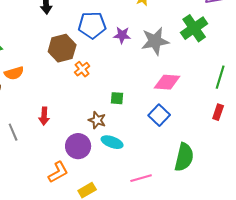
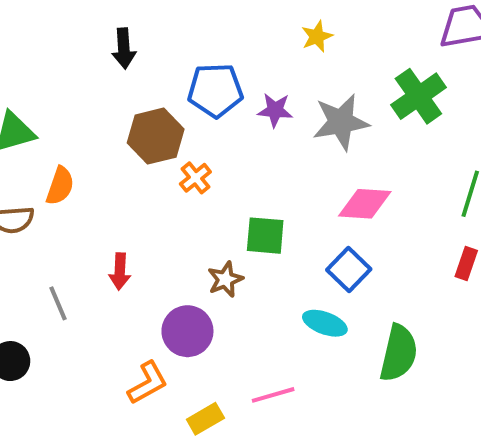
orange semicircle: (14, 73) -> (60, 186), turned -54
green square: (117, 98) -> (265, 236), size x1.5
brown star: (97, 120) -> (225, 279), turned 30
cyan ellipse: (112, 142) -> (325, 323), moved
pink line: (141, 178) -> (273, 395), moved

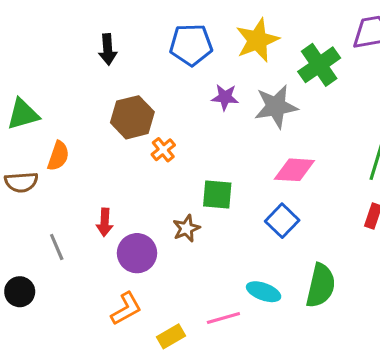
yellow star: (317, 36) -> (257, 40), size x1.8
blue pentagon: (215, 90) -> (191, 45), moved
green cross: (418, 96) -> (319, 65), moved
cyan ellipse: (325, 323) -> (264, 292), moved
purple circle: (187, 331) -> (137, 253), moved

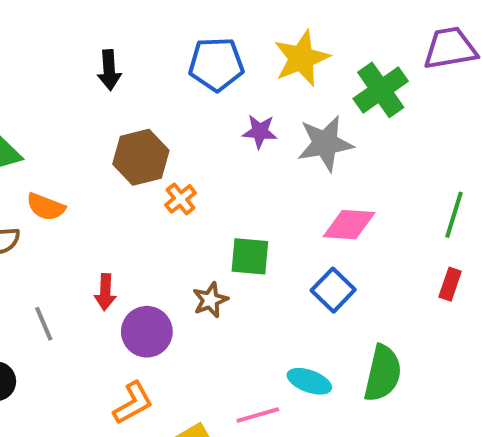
orange semicircle: (58, 156) -> (46, 207), turned 92

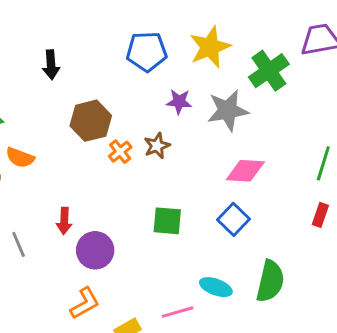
black arrow: (109, 70) -> (51, 65), moved
green square: (250, 256) -> (167, 221), moved
brown star: (210, 300) -> (157, 146), moved

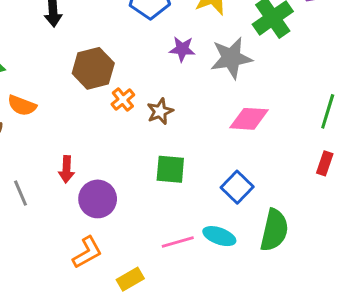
brown star: (157, 146) -> (160, 111), moved
blue square: (234, 219) -> (237, 187), moved
pink line: (178, 312) -> (178, 242), moved

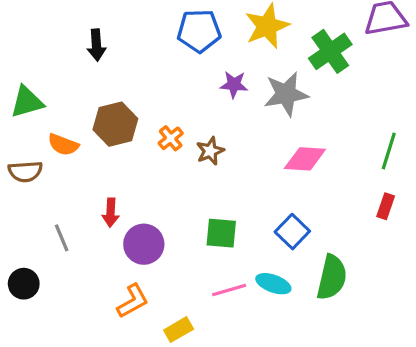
brown hexagon: (93, 68) -> (115, 124), moved
green square: (170, 169) -> (221, 233), moved

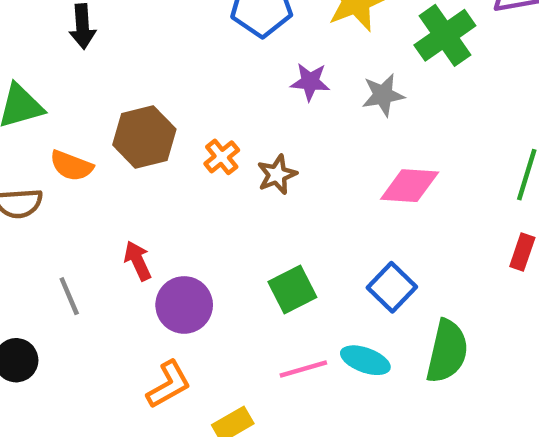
black arrow: (96, 45) -> (82, 26), moved
gray star: (286, 94) -> (383, 95), size x0.7
red arrow: (111, 213) -> (138, 261), turned 152
green square: (221, 233) -> (292, 289), turned -32

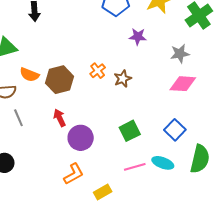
gray star: (383, 95) -> (180, 54), moved
brown hexagon: (144, 137) -> (60, 80), moved
gray line: (69, 296) -> (18, 118), moved

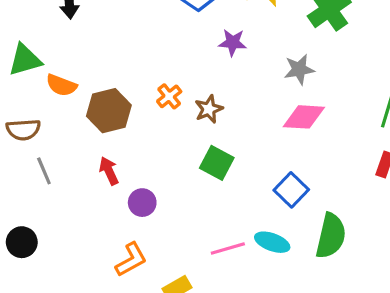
orange semicircle: (29, 75) -> (61, 85), moved
green square: (130, 131) -> (217, 163), moved, turned -35
purple circle: (81, 138) -> (142, 203), size x0.7

